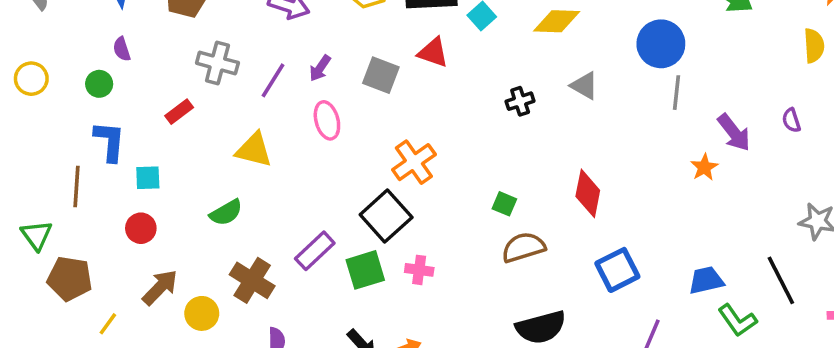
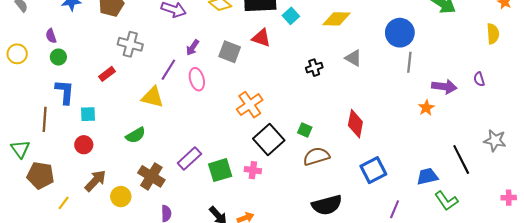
purple semicircle: (122, 49) -> (51, 36), moved
purple line: (273, 80) -> (168, 70), moved
purple arrow: (734, 133) -> (444, 87), turned -45
black square: (386, 216) -> (269, 139), moved
black line: (781, 280) -> (461, 160), moved

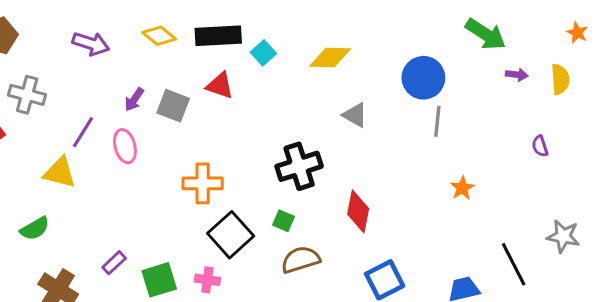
purple arrow: (193, 47) -> (134, 99), moved
black cross: (314, 68) -> (299, 166), moved, size x1.8
purple arrow: (444, 87) -> (517, 75), moved, size x0.6
orange cross: (250, 105) -> (203, 183), turned 35
purple rectangle: (189, 158) -> (114, 263), size x0.7

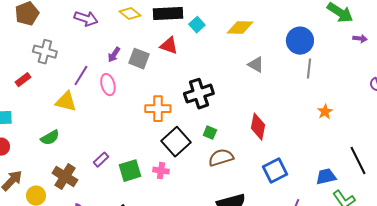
black cross: (299, 166) -> (199, 94), moved

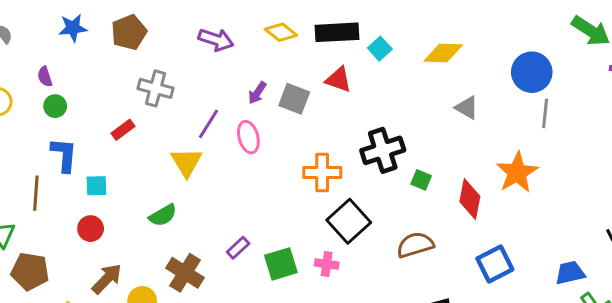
yellow triangle: (66, 102) -> (186, 162), turned 45
orange star: (325, 112) -> (517, 172), moved, size x1.8
green square: (210, 133) -> (421, 180), moved

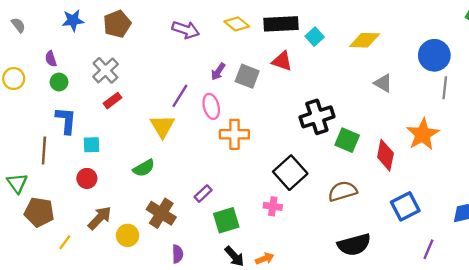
gray cross: (155, 88) -> (105, 70), moved, turned 32
orange cross: (322, 172) -> (234, 134), moved
green square: (421, 180) -> (347, 140), size x1.5
green square: (281, 264) -> (226, 220), moved

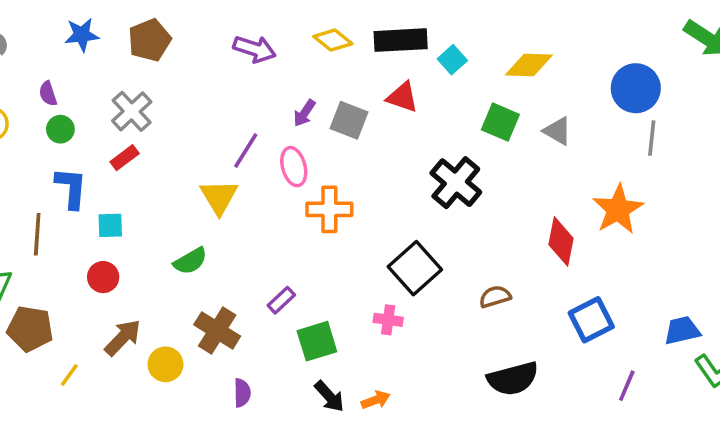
red rectangle: (112, 101) -> (125, 158), moved
black cross: (317, 117) -> (456, 183), turned -32
green square: (347, 140) -> (500, 122), moved
brown semicircle: (342, 191) -> (495, 297), size x0.7

